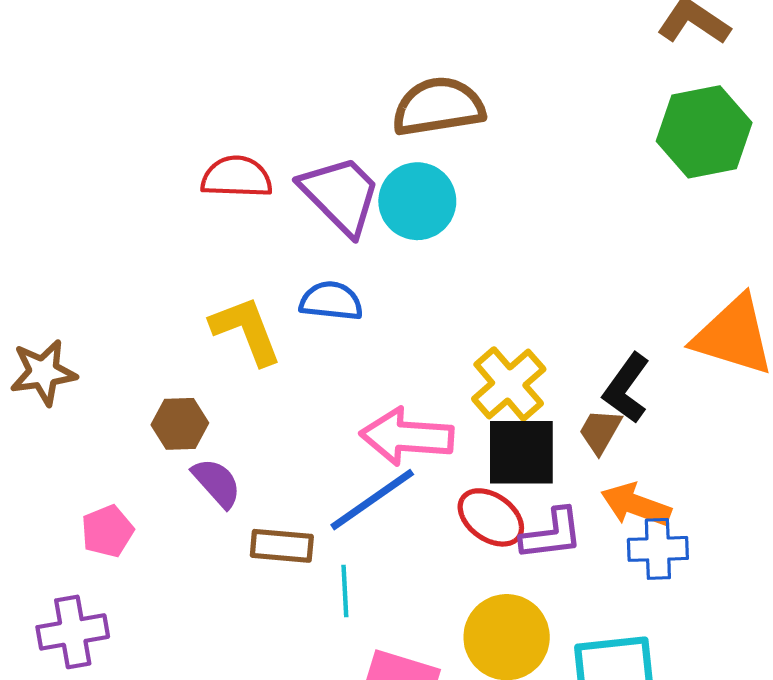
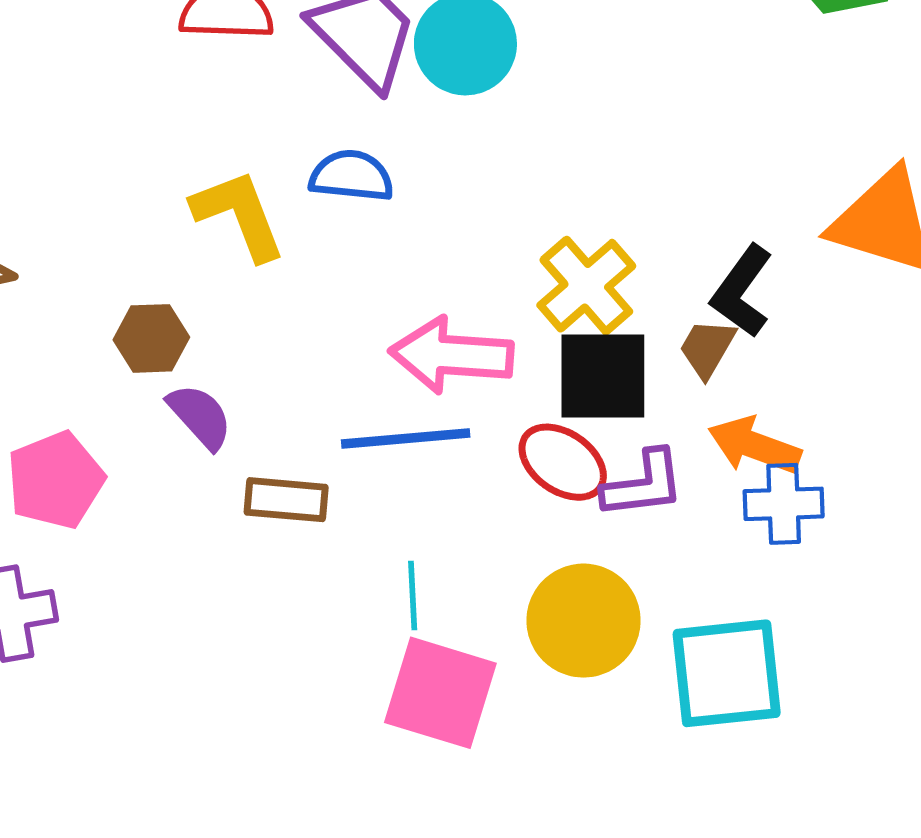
blue line: (372, 500) -> (406, 439), turned 30
pink pentagon: (107, 531) -> (56, 480), size x1.4
cyan line: (345, 591) -> (413, 596), moved

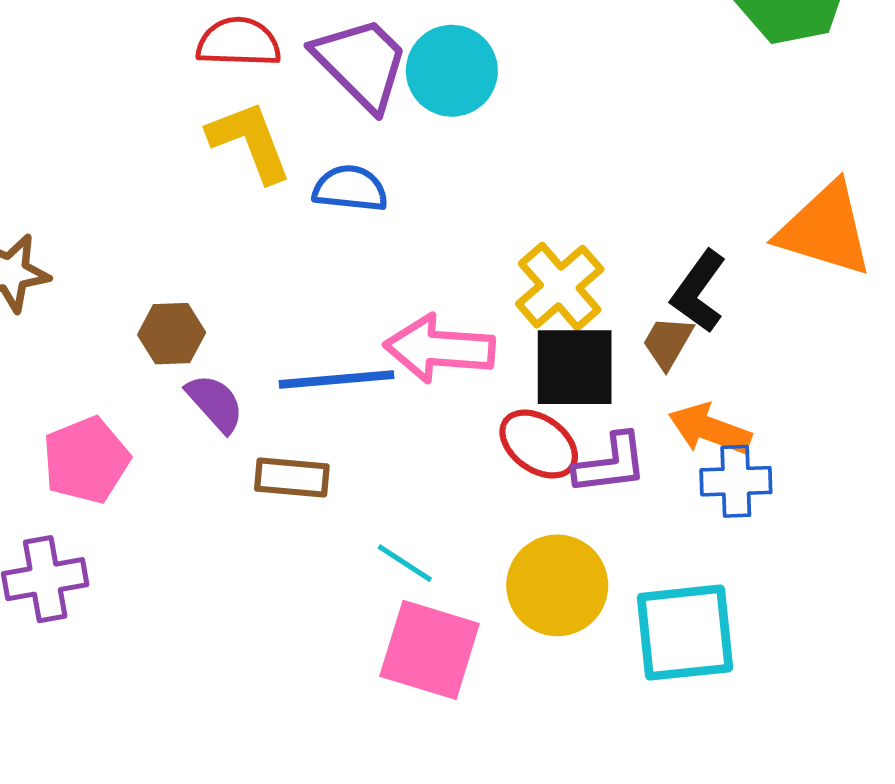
yellow L-shape: (239, 215) -> (250, 141), moved
blue line: (406, 439) -> (337, 380), moved
cyan line: (413, 596) -> (405, 563), turned -54

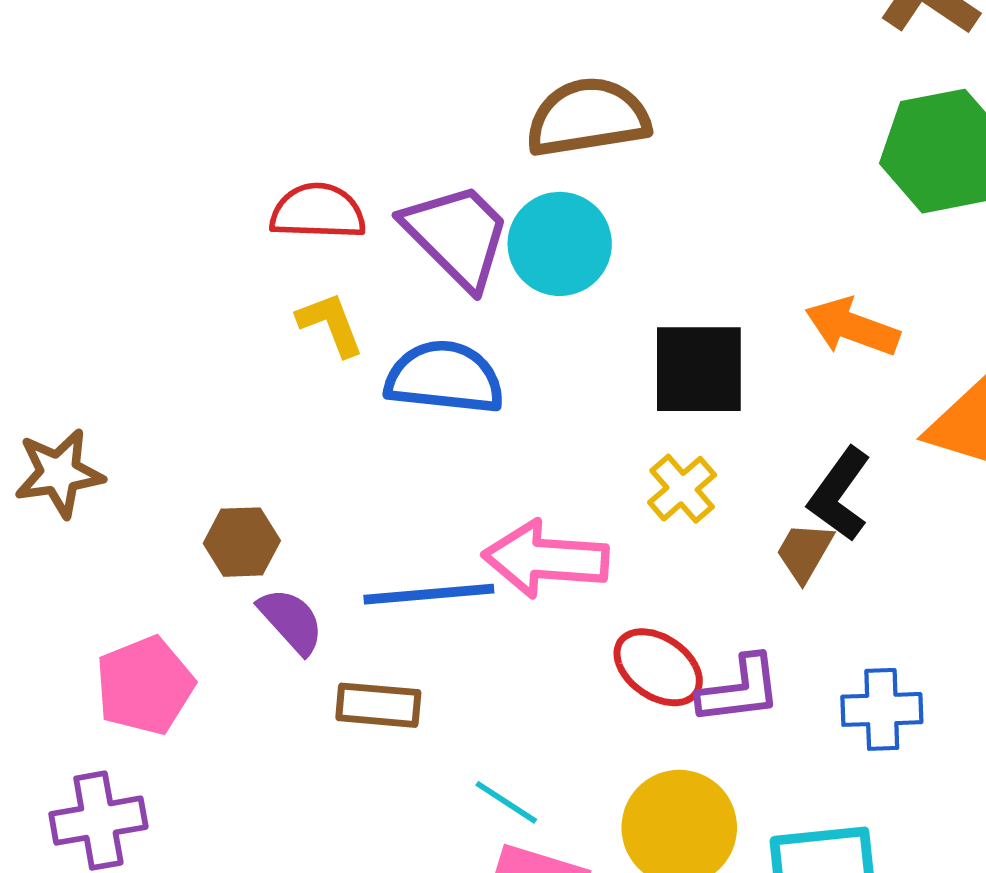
yellow L-shape: (250, 141) -> (330, 324), size x0.7
blue semicircle: (350, 189) -> (444, 378), size x1.4
yellow cross: (560, 287) -> (682, 489), size x0.7
black square: (575, 367) -> (699, 369), moved
orange arrow: (710, 429) -> (852, 327), moved

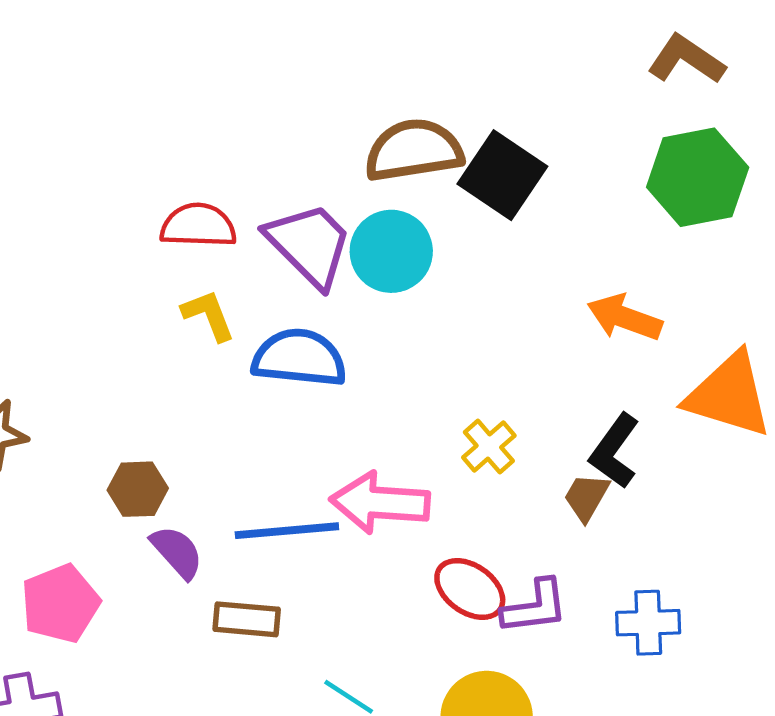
black square: (699, 369) -> (502, 175), moved, turned 34

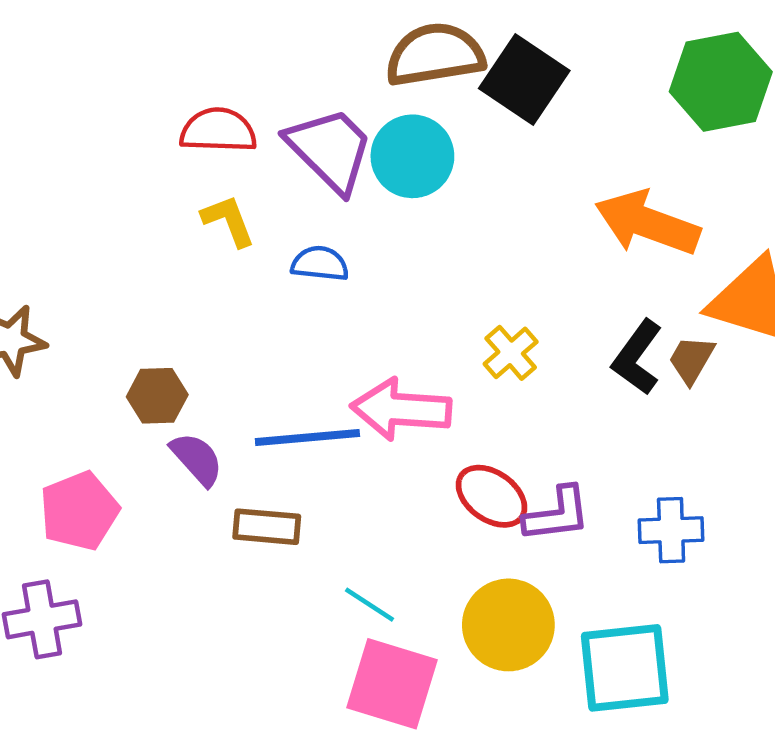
orange arrow: (625, 317) -> (647, 223), size x1.4
blue semicircle: (299, 358) -> (320, 264), size x0.6
brown trapezoid: (586, 497) -> (691, 360), moved

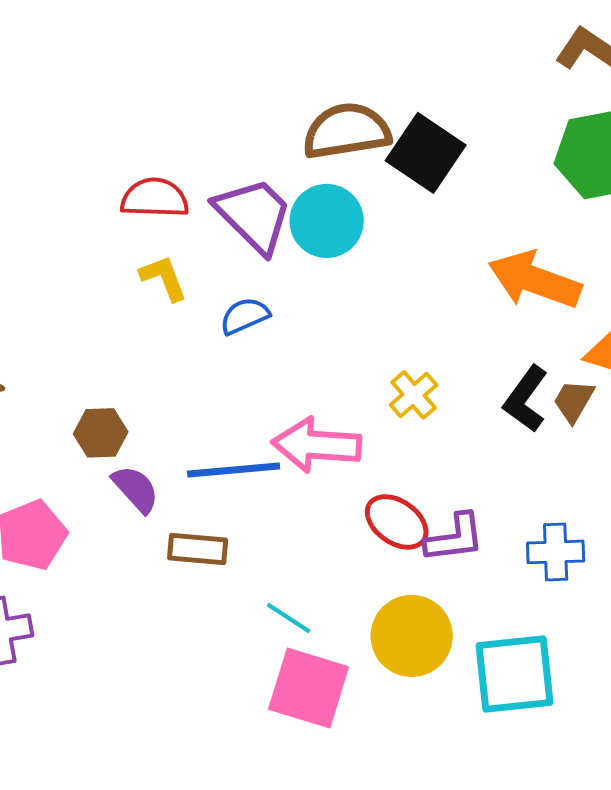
blue semicircle: (320, 264) -> (245, 316), turned -30

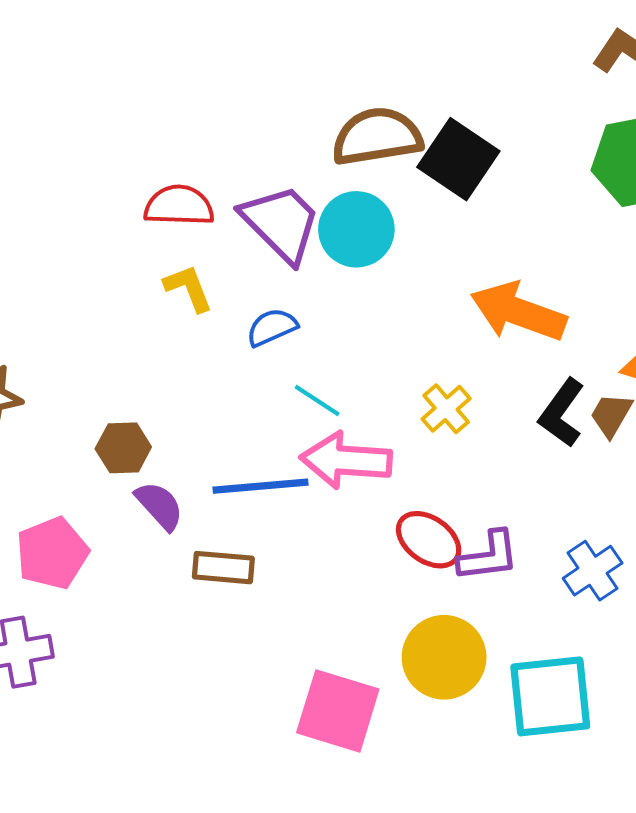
orange arrow: (535, 280) -> (518, 312), moved
blue cross: (556, 552) -> (593, 571), turned -32
cyan line: (289, 618) -> (317, 400), moved

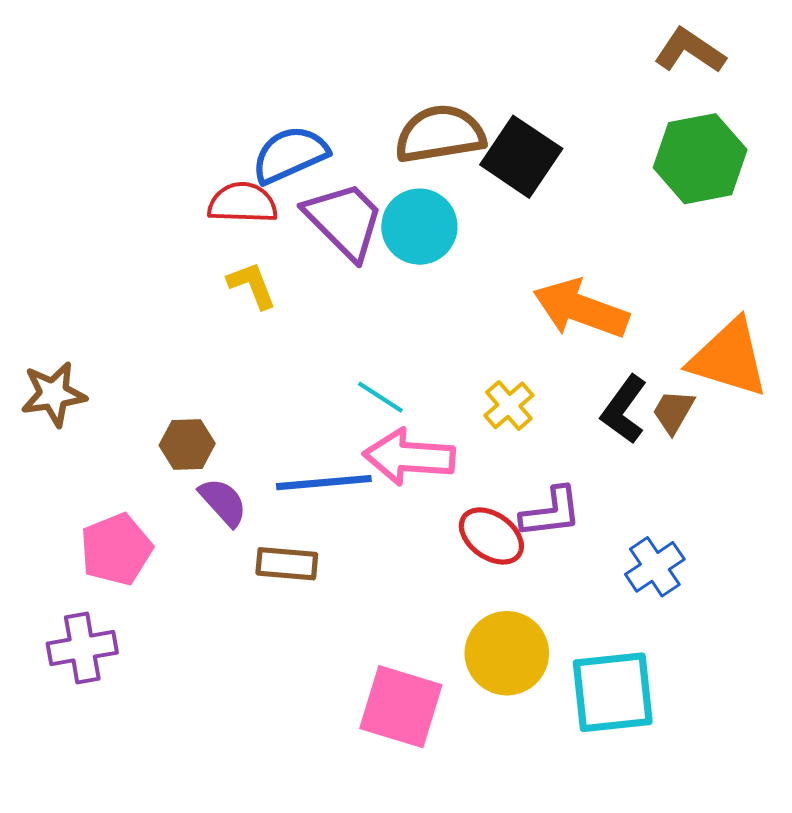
blue semicircle: (272, 327) -> (290, 155), moved, size x1.5
purple L-shape: (488, 556) -> (551, 512), moved

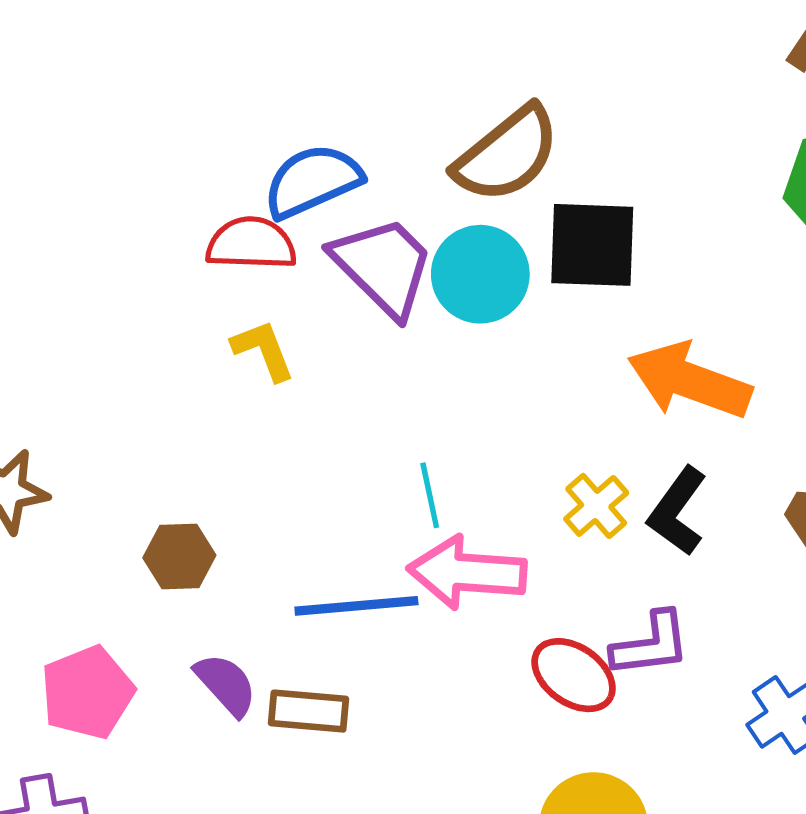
brown semicircle: (440, 134) -> (507, 154), turned 150
black square: (521, 157) -> (592, 245), moved, turned -32
cyan line: (380, 397) -> (430, 495), turned 45
black L-shape: (624, 410) -> (677, 511), moved
purple semicircle: (223, 502) -> (226, 684), moved

